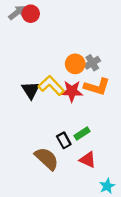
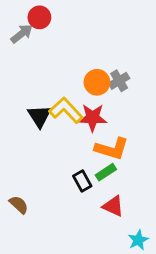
gray arrow: (17, 13) -> (22, 34), moved
orange L-shape: (97, 87) -> (112, 149), moved
brown semicircle: (47, 159) -> (19, 205), moved, size x0.6

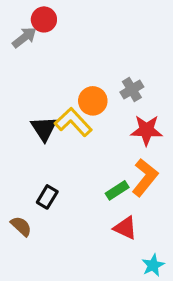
orange circle: (97, 82) -> (93, 101), moved
red star: (93, 118) -> (147, 130), moved
orange L-shape: (112, 149) -> (145, 177), moved, turned -68
black rectangle: (82, 181) -> (47, 197), moved, turned 60

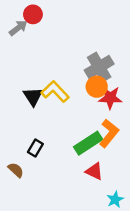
gray cross: (132, 89) -> (99, 67), size x1.6
orange circle: (93, 101) -> (97, 87), moved
green rectangle: (117, 190) -> (88, 143), size x1.6

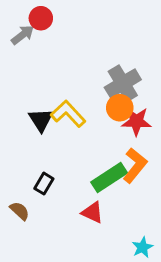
red triangle: (94, 171) -> (92, 212), moved

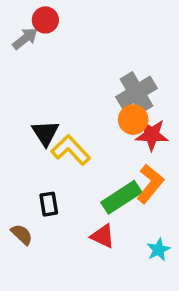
yellow L-shape: (68, 114) -> (71, 150), moved
black rectangle: (44, 184) -> (49, 204), turned -40
cyan star: (142, 247) -> (159, 250), moved

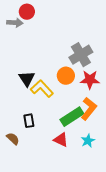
gray arrow: (25, 39) -> (15, 23), turned 42
orange circle: (133, 120) -> (66, 76), moved
cyan star: (159, 250) -> (88, 141), moved

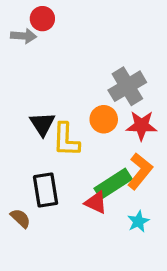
yellow L-shape: (42, 89) -> (66, 140), turned -135
black rectangle: (29, 121) -> (46, 190), size x1.5
red triangle: (61, 140) -> (96, 203), moved

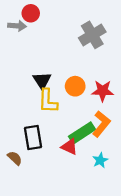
gray cross: (127, 86) -> (92, 35), moved
black triangle: (42, 124) -> (42, 81), moved

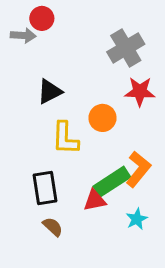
black triangle: (42, 81) -> (50, 91), moved, turned 36
red star: (103, 91) -> (140, 91), moved
red triangle: (69, 147) -> (95, 200), turned -36
brown semicircle: (15, 158) -> (53, 227), moved

